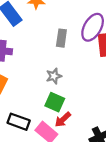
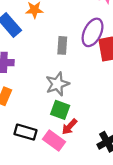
gray star: (54, 76) -> (57, 84), size x1.5

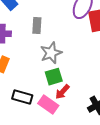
gray rectangle: (62, 45) -> (37, 25), moved
green square: (60, 110) -> (54, 77), turned -36

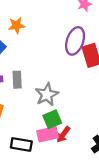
gray rectangle: (37, 25) -> (17, 80), moved
pink rectangle: (48, 105) -> (48, 134), moved, turned -42

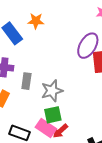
gray rectangle: (17, 80) -> (26, 81), moved
pink rectangle: (48, 134) -> (46, 128), turned 36

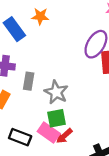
gray star: (52, 91) -> (56, 92), turned -30

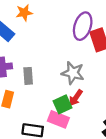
gray star: (56, 92) -> (73, 73), moved
red arrow: (64, 136) -> (76, 98), moved

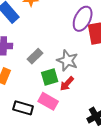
gray rectangle: (28, 76) -> (35, 56), moved, turned 42
green square: (63, 104) -> (50, 77), moved

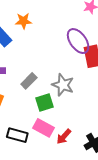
purple ellipse: (83, 19) -> (78, 41), turned -60
red arrow: (67, 84) -> (64, 137), moved

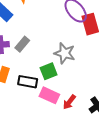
gray rectangle: (29, 81) -> (22, 44), moved
black rectangle: (17, 135) -> (28, 82), moved

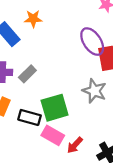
gray star: (65, 53) -> (94, 91), moved
green square: (49, 71) -> (55, 108), size x1.4

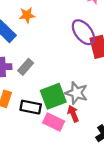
gray star: (94, 91) -> (76, 93), moved
red arrow: (75, 145) -> (73, 114), moved, turned 119

